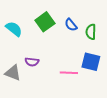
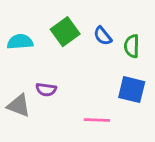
cyan semicircle: (14, 29) -> (20, 42), turned -42
pink line: (69, 73) -> (97, 120), moved

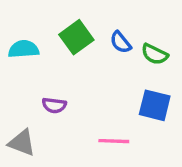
green semicircle: (132, 46) -> (155, 54), turned -65
gray triangle: (19, 106) -> (22, 143), moved

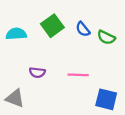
blue square: (155, 105) -> (106, 99), moved
pink line: (114, 141) -> (78, 75), moved

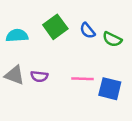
gray triangle: (15, 98) -> (15, 75), moved
blue square: (106, 99) -> (110, 89), moved

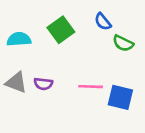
blue semicircle: (88, 31) -> (103, 22), moved

